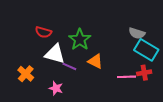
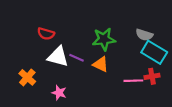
green star: (80, 39) -> (104, 39), moved, turned 30
purple line: (69, 66) -> (77, 58), moved

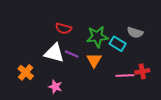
red semicircle: (46, 34) -> (63, 28), moved
cyan rectangle: (154, 52) -> (118, 44), moved, size x0.7
orange triangle: (101, 64) -> (94, 60), turned 35

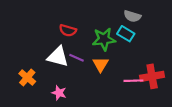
gray semicircle: (135, 33) -> (132, 16), moved
cyan rectangle: (118, 44) -> (126, 34), moved
red cross: (142, 71) -> (152, 76), size x1.5

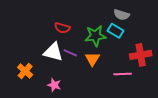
red cross: (152, 76) -> (141, 55), moved

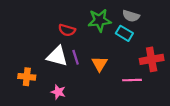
green star: (95, 36) -> (99, 20), moved
purple line: (70, 53) -> (76, 57), turned 48
orange cross: (25, 71) -> (27, 77), turned -35

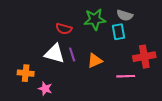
cyan rectangle: (124, 33) -> (119, 32), turned 49
orange triangle: (99, 64) -> (95, 61), turned 35
pink star: (58, 92) -> (45, 89), moved

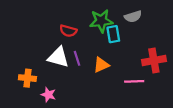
gray semicircle: (125, 15) -> (133, 16), turned -35
cyan rectangle: (119, 32) -> (113, 34), moved

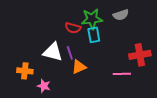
red semicircle: (68, 31) -> (73, 28), moved
cyan rectangle: (113, 34) -> (94, 35), moved
orange triangle: (101, 65) -> (79, 67), moved

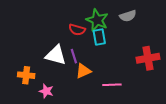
green star: (92, 19) -> (97, 20), turned 30
pink line: (122, 74) -> (112, 85), moved

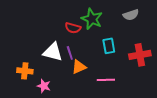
gray semicircle: (128, 16) -> (131, 15), moved
cyan rectangle: (99, 37) -> (109, 46), moved

